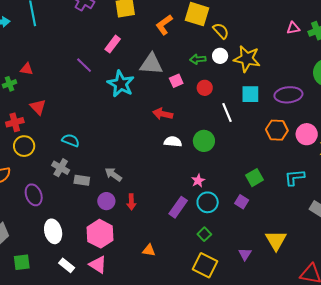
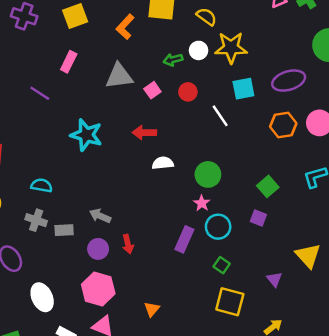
yellow semicircle: (221, 31) -> (206, 17), moved
cyan star: (121, 84) -> (86, 135), moved
green circle: (204, 141) -> (208, 174), moved
orange triangle: (149, 250) -> (152, 309), moved, turned -48

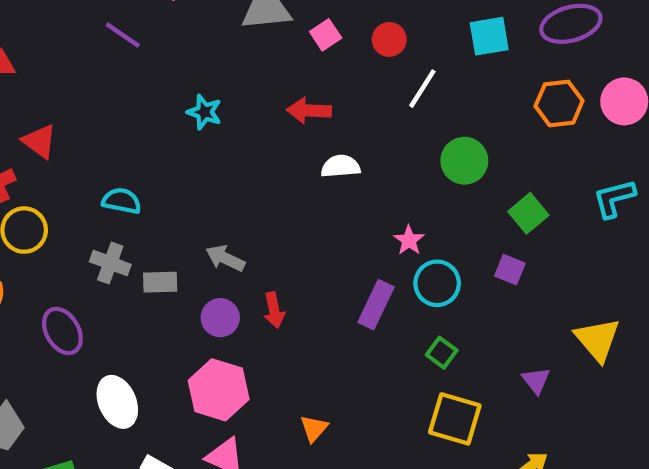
white line: (220, 116) -> (422, 89), moved, turned 65
cyan star: (86, 135) -> (204, 112), size x0.6
green circle: (208, 174) -> (464, 161), moved

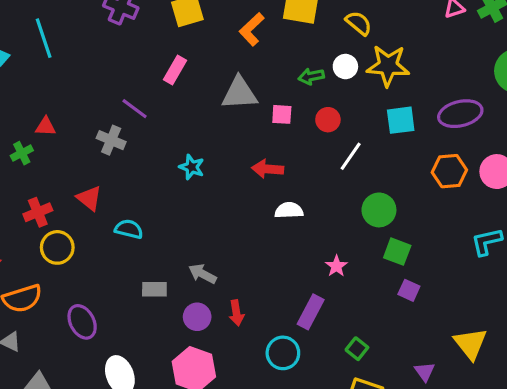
pink square: (326, 35) -> (282, 114), turned 35
red triangle: (39, 141) -> (89, 198), moved
green square: (528, 213) -> (397, 252), moved, turned -32
gray cross: (110, 263) -> (111, 140), moved
cyan circle: (437, 283) -> (283, 353), moved

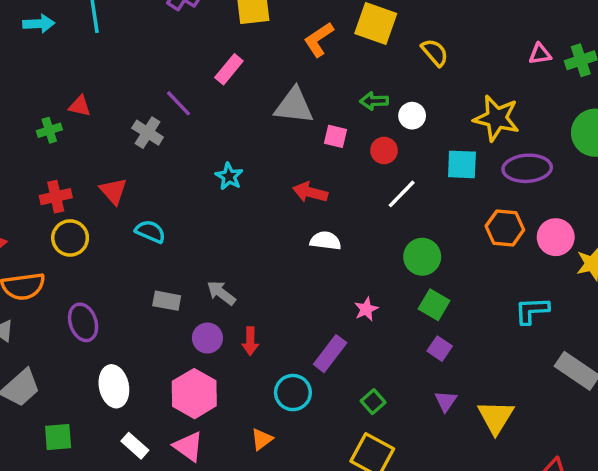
yellow star: (388, 66) -> (496, 118), moved
white circle: (345, 67) -> (412, 116), moved
purple triangle: (425, 372) -> (446, 401), moved

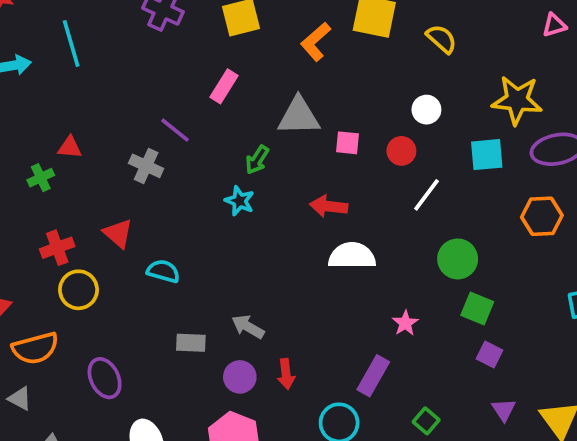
green arrow: (374, 101) -> (257, 160), moved, turned -48
white semicircle: (325, 241) -> (352, 256), size x1.4

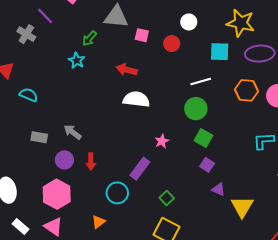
white line: (427, 195) -> (201, 82), moved, turned 30
purple triangle: (504, 410) -> (218, 189), moved, turned -40

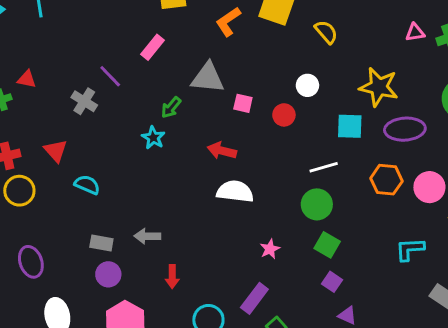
gray arrow: (73, 132) -> (147, 236), turned -36
purple circle: (64, 160) -> (108, 274), moved
purple rectangle: (140, 169) -> (254, 298), moved

